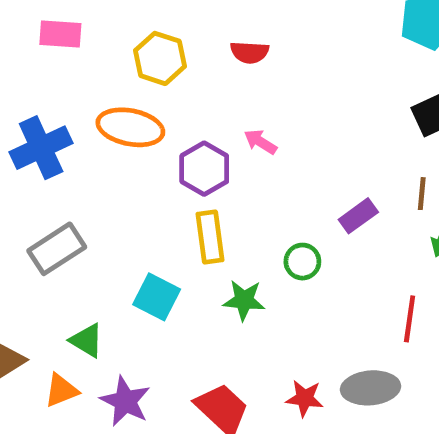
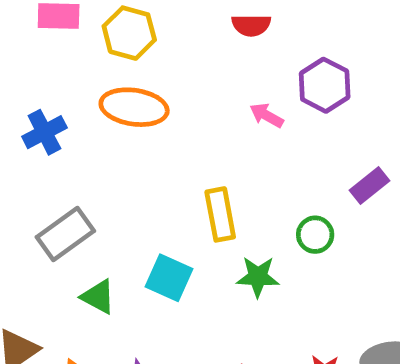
yellow hexagon: (160, 58) -> (129, 33), moved
blue cross: (41, 148) -> (44, 132), size x0.7
purple hexagon: (204, 169) -> (325, 85), moved
green triangle: (87, 340) -> (98, 297), moved

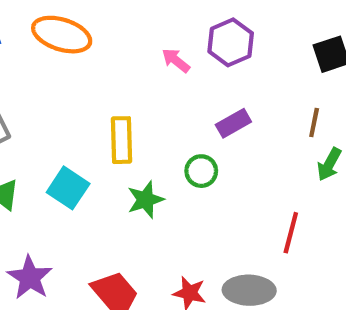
purple rectangle: (370, 186) -> (233, 123), moved
green star: (258, 277) -> (145, 200), turned -30

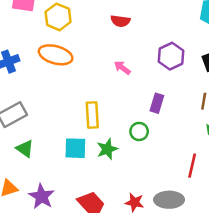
purple hexagon: (231, 42) -> (171, 56), moved
purple rectangle: (233, 123) -> (157, 103), turned -42
cyan square: (68, 188) -> (75, 148), moved, turned -30

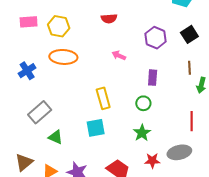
green star: (107, 149) -> (142, 133), moved

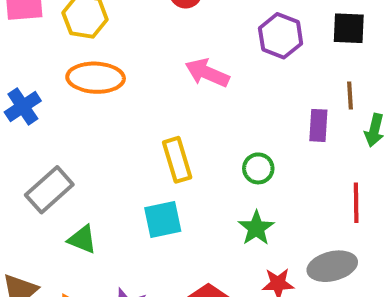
black square: (189, 34) -> (349, 28), turned 36
pink arrow: (119, 55) -> (207, 73), size x1.5
purple rectangle: (153, 78) -> (318, 125), moved

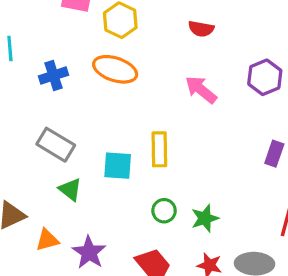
green circle: (258, 168) -> (164, 211), moved
gray rectangle: (49, 190) -> (56, 145), turned 57
cyan square: (163, 220) -> (118, 166), moved

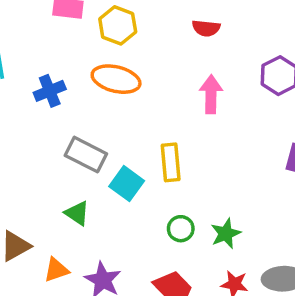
pink arrow: (201, 90) -> (211, 94), turned 56
gray rectangle: (56, 145) -> (86, 155), moved
cyan square: (118, 166) -> (127, 184), turned 36

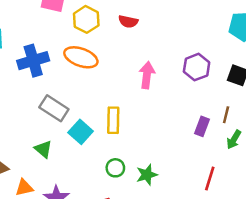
red semicircle: (206, 28) -> (128, 22), moved
blue cross: (50, 91) -> (33, 61), size x1.4

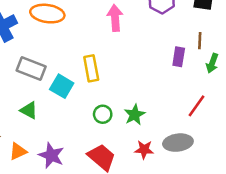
red line: (210, 178) -> (196, 106), turned 30

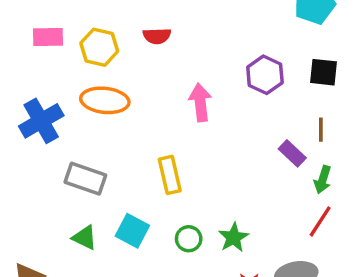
purple rectangle: (179, 57) -> (292, 153), turned -54
green arrow: (212, 63) -> (323, 180), moved
cyan square: (62, 86) -> (132, 231), moved

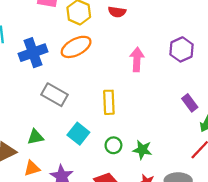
orange ellipse: (105, 100) -> (76, 47), turned -44
green star: (234, 237) -> (142, 150), turned 30
green triangle: (85, 238) -> (35, 137), moved, turned -48

